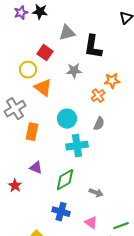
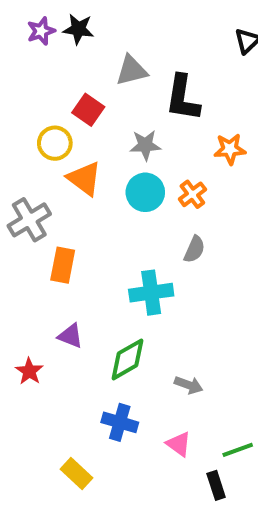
orange star: (112, 81) -> (230, 149), moved
cyan circle: (67, 119) -> (145, 192), moved

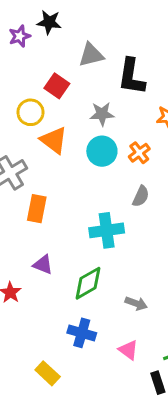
purple star: (41, 31) -> (20, 36), moved

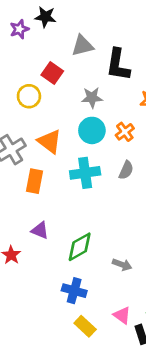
orange triangle: (54, 140) -> (49, 141), moved
cyan cross: (107, 230) -> (85, 173), moved
pink triangle: (128, 350) -> (122, 315), moved
yellow rectangle: (48, 373) -> (85, 326), moved

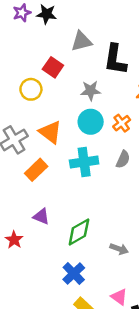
purple star: (19, 29) -> (22, 13), moved
orange rectangle: (34, 181) -> (36, 170), turned 35
blue cross: (74, 291) -> (74, 274), turned 30

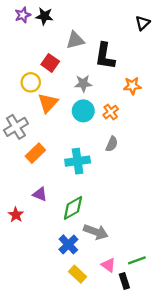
orange triangle: (50, 132) -> (48, 103), moved, turned 35
cyan cross: (84, 162) -> (78, 161), moved
gray arrow: (119, 249) -> (96, 232), moved, size x1.5

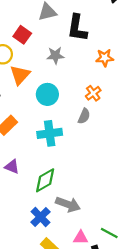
cyan circle: (83, 111) -> (47, 94), moved
orange cross: (111, 112) -> (93, 93), moved
green line: (137, 260) -> (109, 233), turned 48
pink triangle: (108, 265) -> (81, 238), turned -35

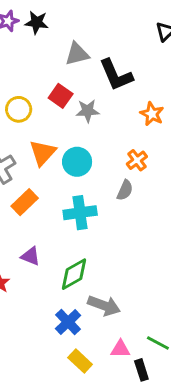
black L-shape: (77, 28) -> (116, 75), turned -32
red square: (22, 35) -> (61, 96), moved
orange star: (105, 58) -> (152, 114), turned 30
orange triangle: (20, 75) -> (43, 153), moved

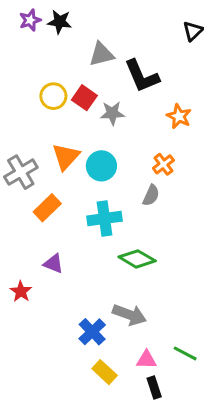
yellow circle: (19, 109) -> (53, 96), moved
green diamond: (74, 274) -> (137, 259), moved, turned 60
black rectangle: (141, 370) -> (154, 388), moved

